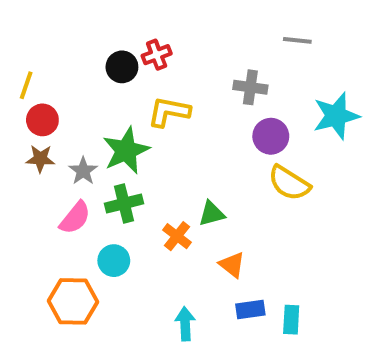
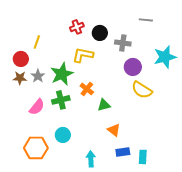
black circle: (122, 67) -> (100, 33), moved
yellow line: (26, 85) -> (37, 42), moved
gray star: (83, 171) -> (38, 76), moved
orange cross: (177, 236) -> (87, 89), moved
cyan circle: (114, 261) -> (63, 135), moved

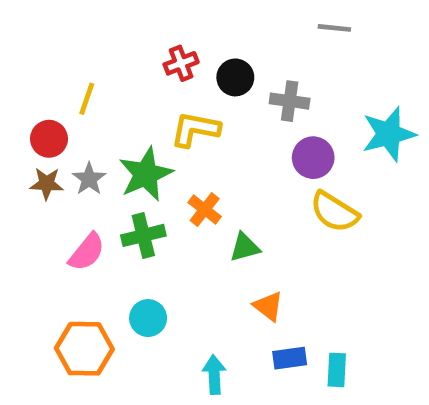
gray line: (146, 20) -> (334, 28), moved

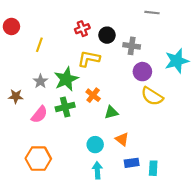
red circle: (49, 139) -> (11, 27), moved
brown star: (47, 184) -> (16, 96), moved
cyan circle: (148, 318) -> (95, 145), moved

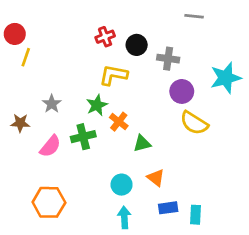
yellow line: (39, 45) -> (26, 57), moved
green star: (66, 79) -> (97, 105), moved, size x0.7

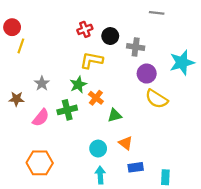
cyan rectangle: (195, 215) -> (165, 177), moved

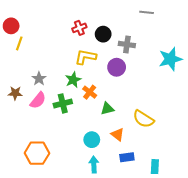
purple circle: (147, 74) -> (117, 67), moved
yellow semicircle: (157, 99) -> (143, 119), moved
pink semicircle: (41, 118) -> (38, 100), moved

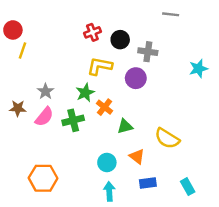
cyan star: (170, 59) -> (198, 69), size x0.7
cyan rectangle: (155, 167) -> (188, 187), moved, turned -32

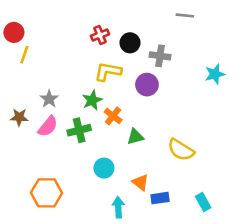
orange triangle: (137, 156) -> (140, 182), moved
cyan circle: (107, 163) -> (104, 168), moved

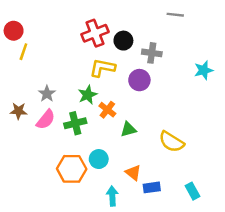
red cross: (100, 35) -> (95, 33), size x1.5
orange hexagon: (47, 193) -> (72, 169), moved

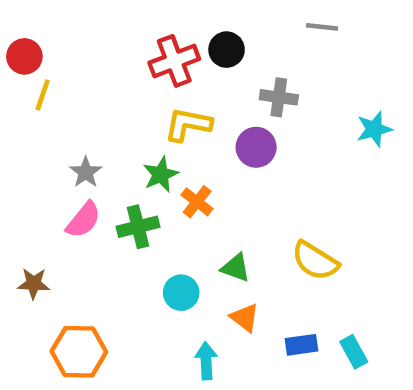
black circle: (123, 41) -> (227, 50), moved
brown star: (19, 111) -> (33, 284), moved
green triangle: (128, 129) -> (236, 268), moved, turned 35
orange hexagon: (72, 169) -> (79, 352), moved
blue rectangle: (152, 187) -> (302, 345), moved

